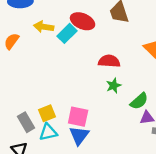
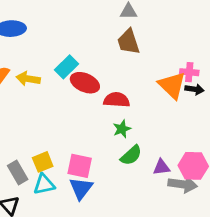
red ellipse: (83, 21) -> (85, 83), moved
yellow arrow: (44, 27) -> (28, 79), moved
green semicircle: (139, 101) -> (131, 155), moved

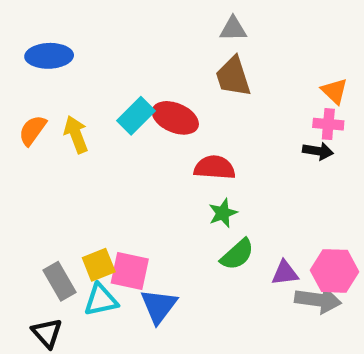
yellow arrow: (28, 79) -> (76, 134), turned 60
red ellipse: (85, 83) -> (175, 118), moved
orange triangle: (172, 85) -> (334, 91), moved, size x0.6
black arrow: (195, 89) -> (318, 151), moved
pink square: (80, 166) -> (130, 271), moved

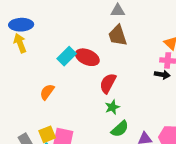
orange semicircle: (33, 130) -> (47, 92), moved
yellow arrow: (76, 134) -> (20, 43), moved
red semicircle: (215, 168) -> (108, 83), turned -66

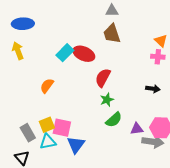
yellow arrow: (20, 43) -> (18, 51), moved
black arrow: (162, 75) -> (153, 89), moved

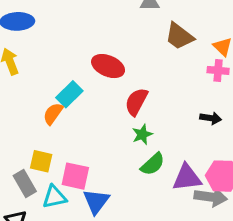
brown trapezoid: (112, 34) -> (179, 36), moved, turned -35
cyan rectangle: (65, 53) -> (69, 94), moved
yellow square: (47, 125) -> (41, 161), moved, turned 35
purple triangle: (137, 129) -> (187, 178), size x1.5

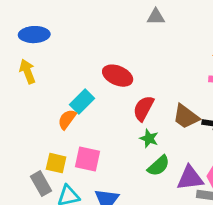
brown trapezoid: (179, 36) -> (186, 117), moved
green star: (142, 134) -> (149, 138), turned -30
pink square: (75, 176) -> (87, 159), moved

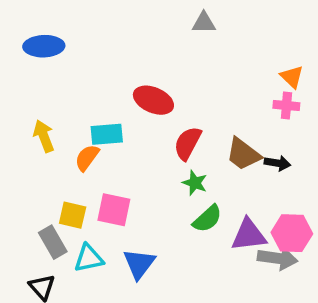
yellow arrow: (27, 71) -> (44, 136), moved
cyan rectangle: (82, 102) -> (107, 134), turned 40

